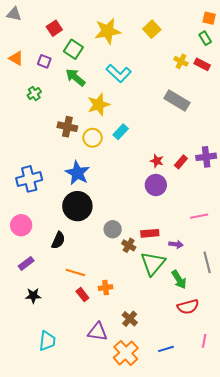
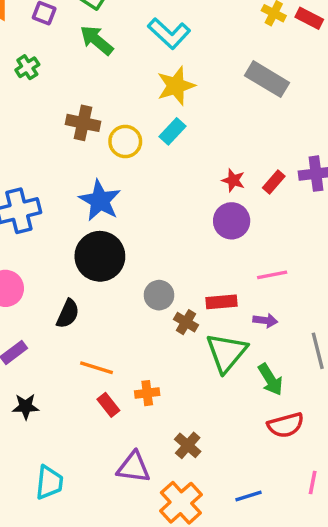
yellow star: (99, 105) -> (176, 86), moved
pink line: (199, 216) -> (272, 275), moved

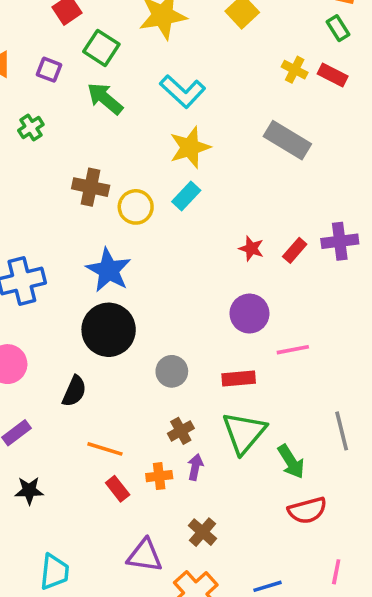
purple circle: (232, 221) -> (249, 314), moved
purple arrow: (265, 320) -> (195, 467), moved, turned -85
brown cross: (186, 322) -> (181, 431), moved, turned 30

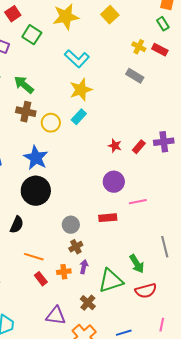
green arrow: (105, 99) -> (24, 85), moved
gray rectangle: (287, 140) -> (135, 76), moved, size x0.7
gray circle: (172, 371) -> (71, 225), moved
green triangle: (244, 433) -> (111, 281), moved, turned 32

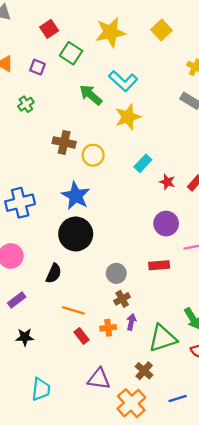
green arrow: (24, 85) -> (91, 95), moved
cyan rectangle: (79, 117) -> (143, 163), moved
brown cross: (88, 303) -> (144, 371), moved

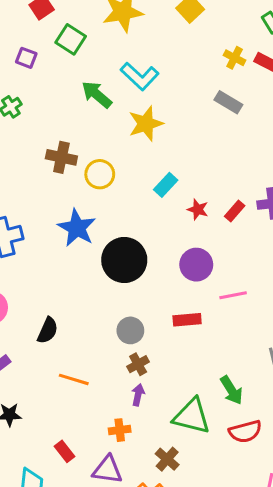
black circle: (76, 234) -> (124, 260), moved
purple arrow: (131, 322) -> (138, 395), moved
orange cross: (108, 328) -> (120, 430), moved
red rectangle: (81, 336) -> (65, 451), moved
green triangle: (163, 338) -> (192, 416), turned 32

